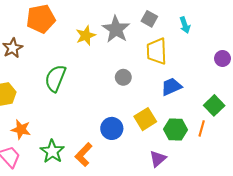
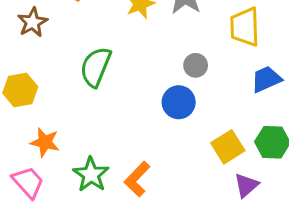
yellow square: (145, 119) -> (228, 147), moved
blue circle: (112, 128) -> (179, 102), moved

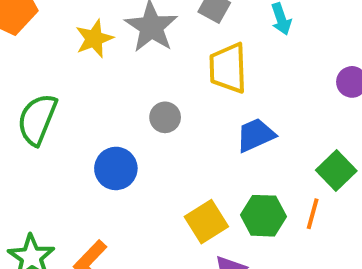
blue circle: (179, 102) -> (116, 168), moved

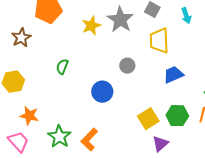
green semicircle: (37, 119) -> (62, 67), size x0.6

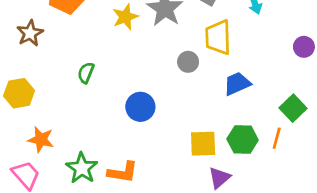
gray circle: (127, 66) -> (188, 62), moved
yellow square: (148, 119) -> (203, 144), turned 30
orange L-shape: (89, 140) -> (123, 172), turned -125

